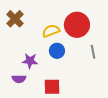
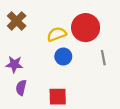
purple star: (30, 61) -> (14, 64), moved
purple semicircle: (19, 79) -> (21, 88), turned 104

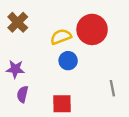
gray line: (103, 58) -> (112, 88), moved

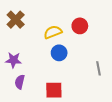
red circle: (92, 29) -> (80, 26), size x0.6
gray line: (112, 88) -> (98, 68), moved

